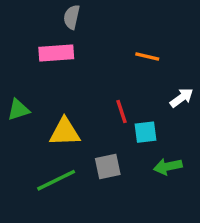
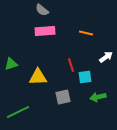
gray semicircle: (72, 17) -> (42, 10), turned -64
pink rectangle: (56, 53) -> (45, 31), moved
green line: (56, 180) -> (18, 112), moved

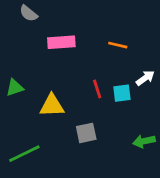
gray semicircle: (42, 10) -> (28, 13), moved
cyan square: (85, 77) -> (122, 93), moved
green arrow: (98, 97) -> (144, 141), moved

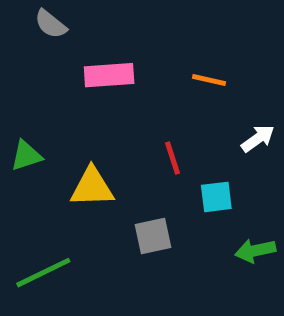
cyan square: (122, 93) -> (216, 197), moved

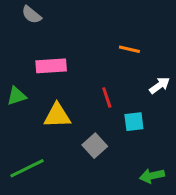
pink rectangle: (109, 75) -> (51, 66), moved
gray square: (153, 236) -> (95, 146), turned -30
green arrow: (255, 251) -> (152, 176), moved

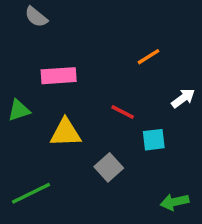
orange line: (129, 49) -> (149, 57), turned -45
red line: (107, 98) -> (123, 112), turned -45

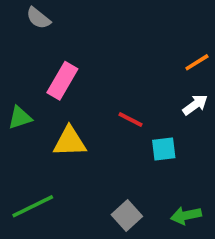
orange line: (149, 57) -> (197, 62), moved
pink rectangle: (59, 76) -> (62, 81), turned -56
gray square: (109, 167) -> (127, 215), moved

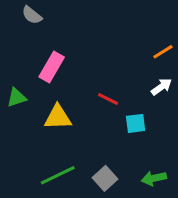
green line: (33, 206) -> (58, 175), moved

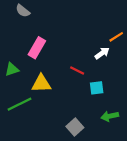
white arrow: (161, 87) -> (102, 53), moved
green line: (58, 175) -> (20, 104), moved
green arrow: (154, 178) -> (110, 116), moved

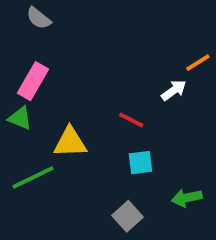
pink rectangle: (37, 48) -> (33, 81), moved
green triangle: (12, 69) -> (20, 118), turned 40
cyan square: (97, 88) -> (140, 163), moved

